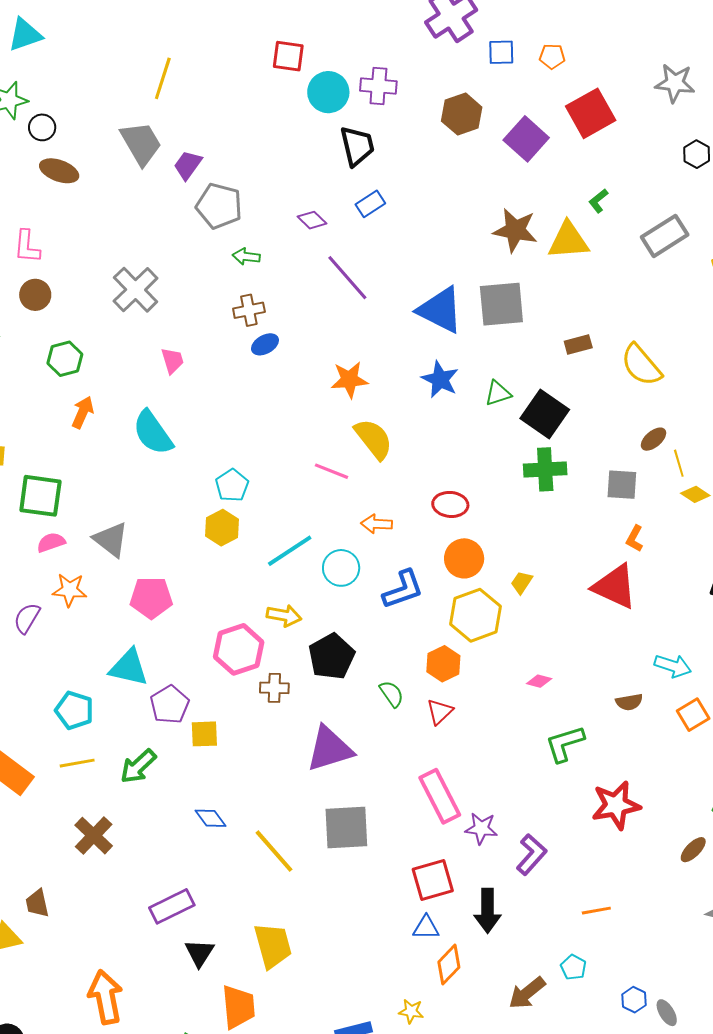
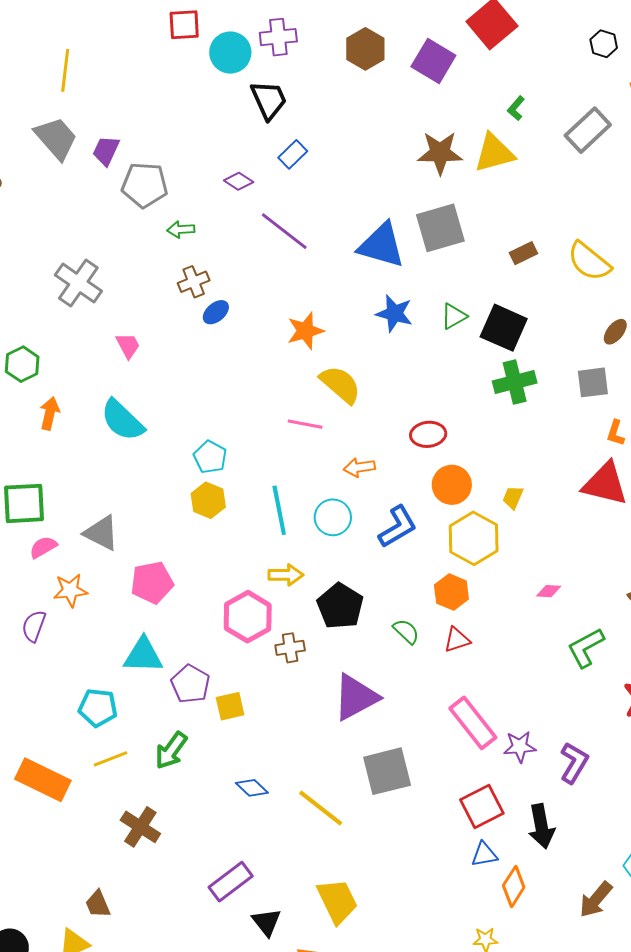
cyan line: (290, 551) -> (279, 510), turned -57
red triangle: (440, 712) -> (457, 640), turned 36

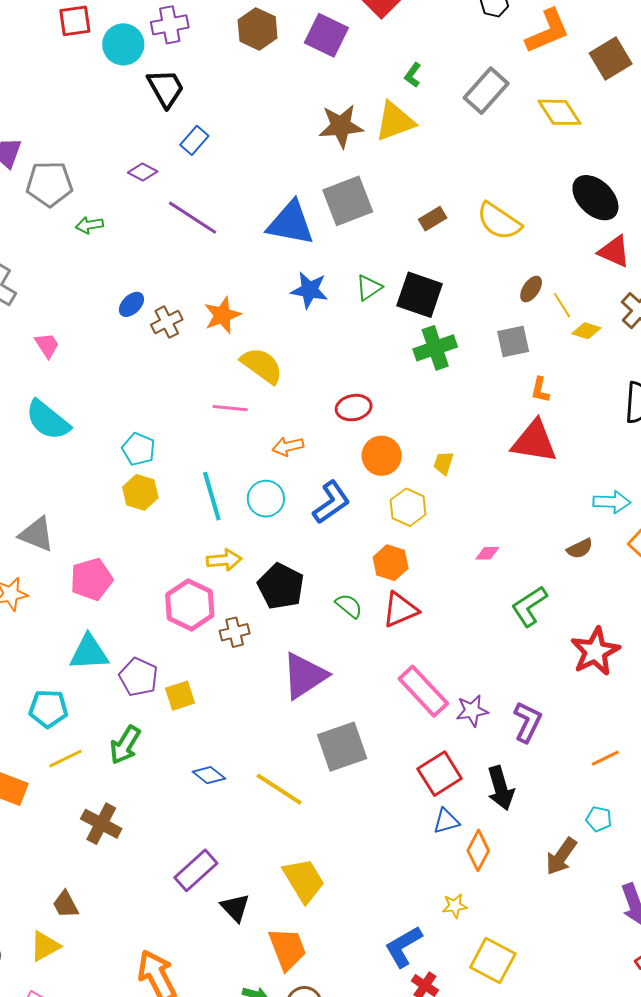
brown cross: (194, 282) -> (167, 322), moved
yellow hexagon: (474, 538) -> (408, 507), size x0.7
red triangle: (457, 640) -> (400, 610), size x1.4

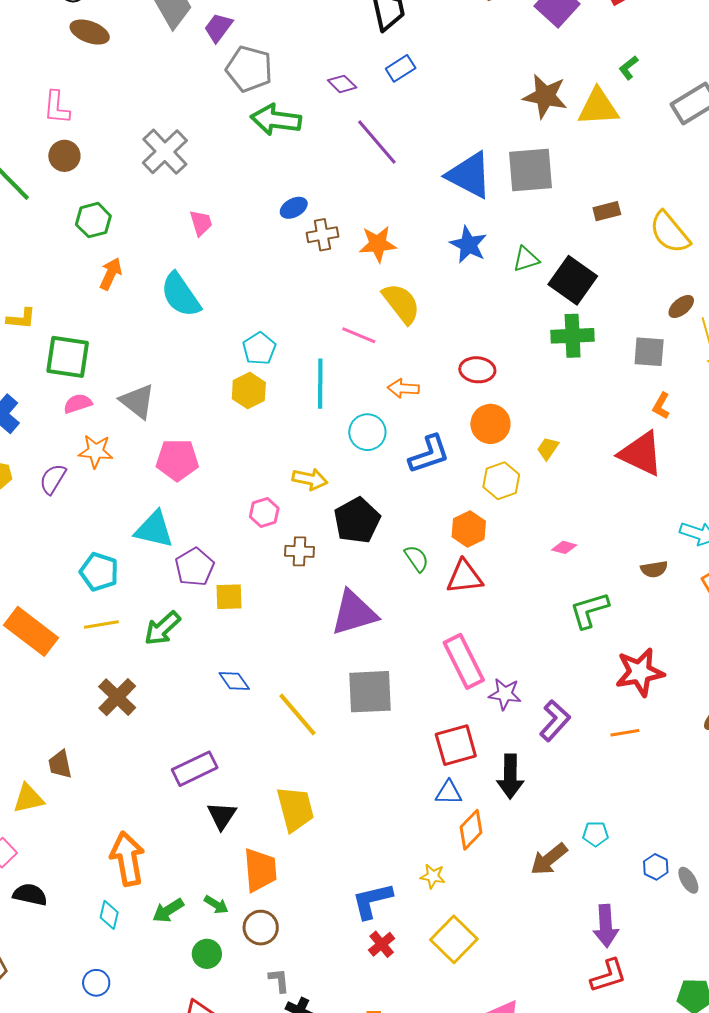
green arrow: (89, 225) -> (276, 120), size x1.8
cyan line: (212, 496) -> (320, 384), moved
pink hexagon: (190, 605) -> (264, 513), size x0.6
orange line: (605, 758) -> (625, 733), moved
cyan pentagon: (599, 819) -> (596, 834), turned -30

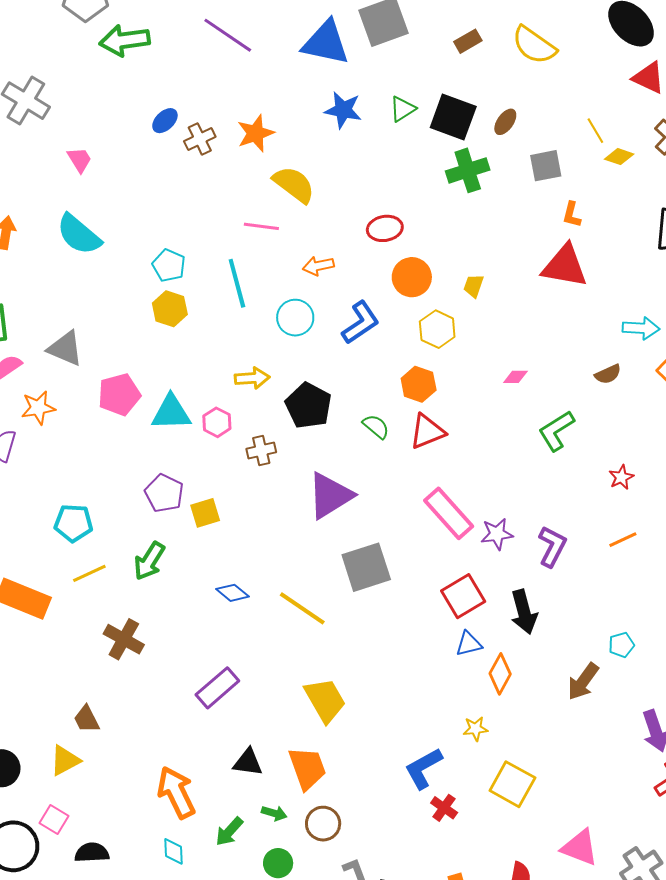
brown ellipse: (681, 307) -> (505, 122), moved
cyan triangle: (154, 529) -> (171, 413), moved
red star: (640, 672) -> (621, 477), size x0.5
black triangle: (222, 816) -> (248, 762), moved, turned -40

